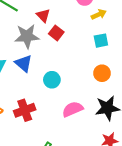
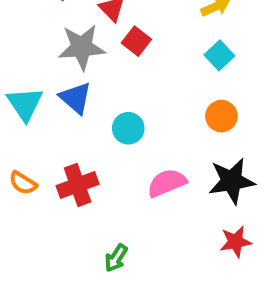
cyan square: (101, 41) -> (219, 55), turned -32

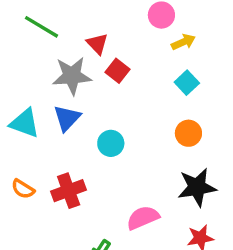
blue triangle: (76, 98) -> (67, 118), turned 32
cyan triangle: (25, 104) -> (25, 123), turned -36
pink semicircle: (167, 183) -> (143, 218), moved

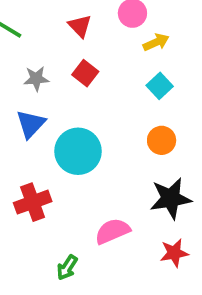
red triangle: (97, 44) -> (80, 26), moved
gray star: (72, 76) -> (36, 79), size x0.6
cyan circle: (111, 143) -> (78, 151), size x1.6

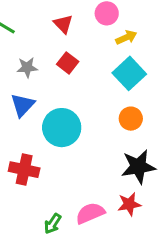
cyan square: (160, 86) -> (129, 73), size x1.5
red cross: (33, 202) -> (24, 170), turned 32
pink semicircle: (112, 231) -> (90, 213), moved
red star: (174, 253) -> (129, 204), moved

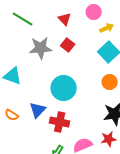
gray star: (27, 67) -> (41, 48), size x1.6
blue triangle: (23, 105) -> (38, 110), moved
red cross: (24, 170) -> (60, 122), moved

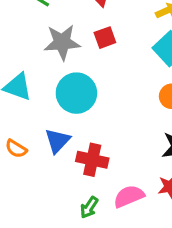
red square: (68, 45) -> (105, 38), turned 32
cyan circle: (64, 88) -> (76, 93), moved

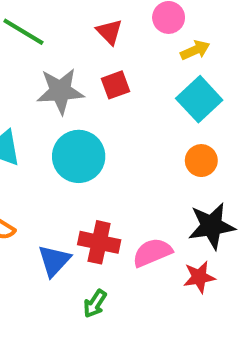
blue triangle: (57, 141) -> (54, 261), moved
pink semicircle: (129, 196) -> (152, 253), moved

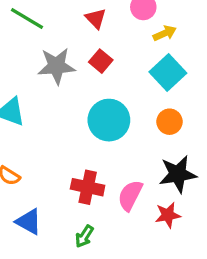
red square: (115, 85) -> (101, 61), turned -30
cyan circle: (79, 156) -> (109, 120), moved
pink semicircle: (152, 253) -> (130, 195), turned -40
blue triangle: (54, 261) -> (29, 222), moved, turned -44

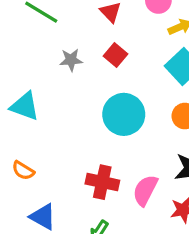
gray star: (56, 66) -> (71, 60), size x0.6

